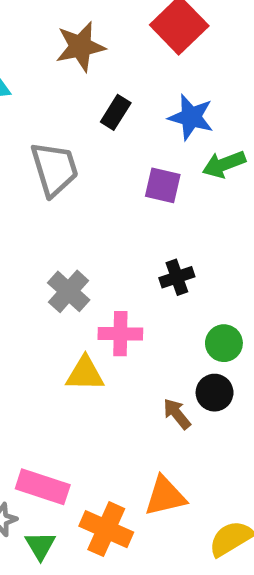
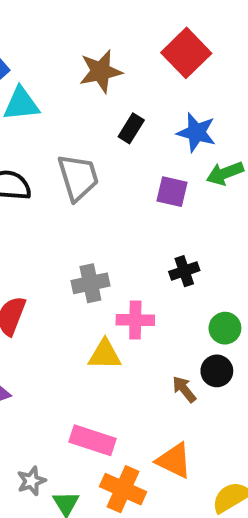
gray cross: (69, 291) -> (90, 283), turned 36
pink rectangle: (43, 487) -> (92, 440), moved
orange triangle: (165, 496) -> (174, 461), turned 39

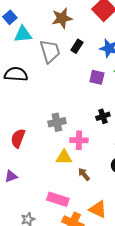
gray trapezoid: (78, 177) -> (50, 51), moved
brown arrow: (184, 389) -> (84, 174), moved

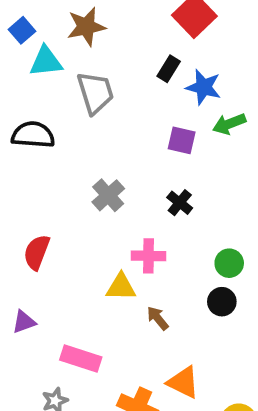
brown star: (62, 18) -> (86, 27), moved
black rectangle: (77, 46) -> (169, 69), moved
black cross: (103, 116) -> (180, 203), moved, turned -32
gray cross: (57, 122) -> (108, 195), moved, turned -30
pink rectangle: (58, 199) -> (81, 358), moved

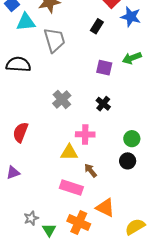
blue star: (204, 87) -> (131, 17), moved
pink rectangle: (81, 358) -> (71, 187), moved

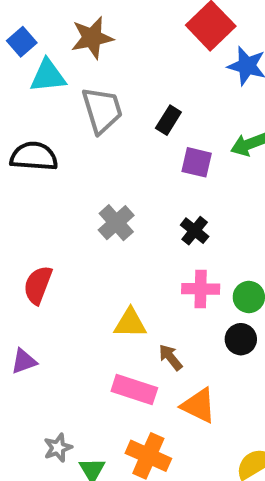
black rectangle: (97, 26) -> (168, 120), moved
pink cross: (85, 134) -> (201, 289), moved
orange triangle: (105, 208) -> (199, 406), moved

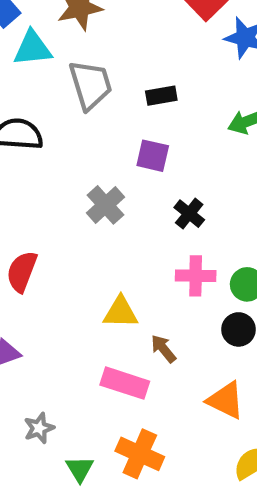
black rectangle: (168, 120) -> (161, 96), turned 48
purple square: (197, 162) -> (153, 156), moved
orange triangle: (199, 406) -> (226, 400), moved
gray star: (58, 448) -> (39, 428), moved

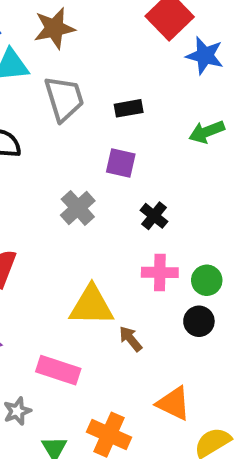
yellow triangle: (121, 312) -> (91, 306), size x1.4
pink rectangle: (125, 383) -> (58, 370), moved
orange triangle: (226, 400) -> (174, 403), moved

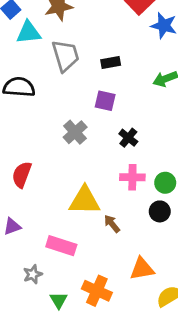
orange triangle: (174, 403) -> (142, 269), turned -36

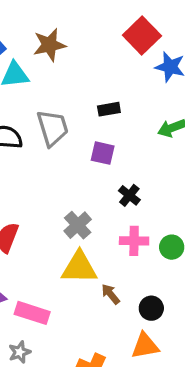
gray trapezoid: (65, 56) -> (53, 128), moved
gray cross: (75, 132) -> (78, 225), moved
black circle: (160, 211) -> (151, 308), moved
pink rectangle: (61, 246) -> (32, 313), moved

